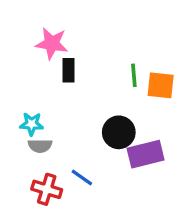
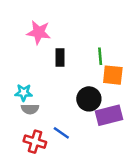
black rectangle: (68, 70) -> (60, 58), moved
orange square: (161, 85) -> (113, 75), moved

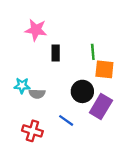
gray semicircle: (30, 109) -> (37, 94), moved
purple rectangle: (109, 115) -> (101, 107), turned -45
blue line: (61, 133) -> (66, 120), moved

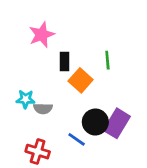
pink star: (36, 30) -> (42, 35), turned -30
orange square: (104, 69) -> (81, 80), moved, turned 36
black circle: (82, 91) -> (95, 122), moved

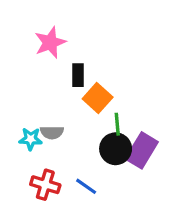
green line: (107, 60) -> (117, 124), moved
cyan star: (26, 99) -> (31, 139), moved
blue line: (77, 139) -> (86, 186), moved

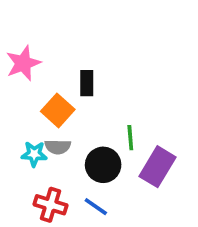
pink star: (50, 42) -> (23, 63), moved
orange square: (98, 98) -> (58, 110), moved
black circle: (116, 149) -> (103, 165), moved

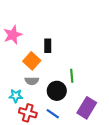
cyan star: (34, 154) -> (16, 96), moved
purple rectangle: (158, 167) -> (87, 108), moved

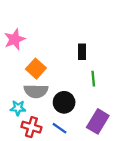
black rectangle: (48, 46) -> (82, 52), moved
green line: (72, 76) -> (93, 79), moved
gray semicircle: (32, 81) -> (36, 91), size x1.5

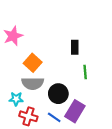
purple rectangle: (98, 121) -> (75, 111), moved

